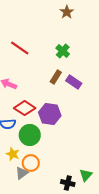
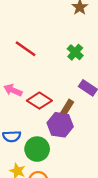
brown rectangle: (56, 77) -> (67, 108), moved
red diamond: (25, 108) -> (39, 101), moved

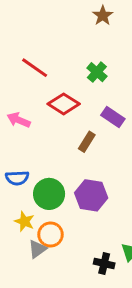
red diamond: (39, 101) -> (64, 104), moved
purple hexagon: (60, 125) -> (91, 195), moved

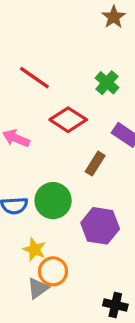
green circle: (49, 194) -> (53, 201), moved
yellow star: (24, 221) -> (34, 249), moved

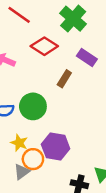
green cross: (107, 83) -> (73, 19), size x1.5
purple hexagon: (100, 226) -> (56, 147), moved

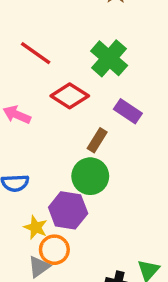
green circle: (33, 106) -> (90, 176), moved
purple hexagon: (56, 147) -> (68, 210), moved

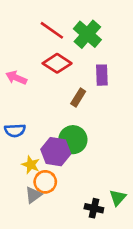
red line: (36, 53) -> (52, 30), moved
purple rectangle: (128, 111) -> (102, 75), turned 54
green circle: (90, 176) -> (73, 140), moved

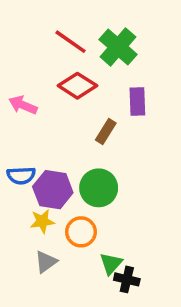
purple hexagon: (56, 152) -> (53, 190), moved
yellow star: (31, 165) -> (42, 221), turned -30
orange circle: (45, 182) -> (81, 232), moved
green triangle: (118, 198) -> (111, 264), moved

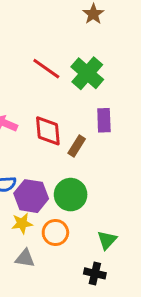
red diamond: (77, 86) -> (48, 131), moved, turned 52
gray triangle: (46, 262) -> (25, 258), turned 45
green triangle: (111, 264) -> (107, 240), moved

